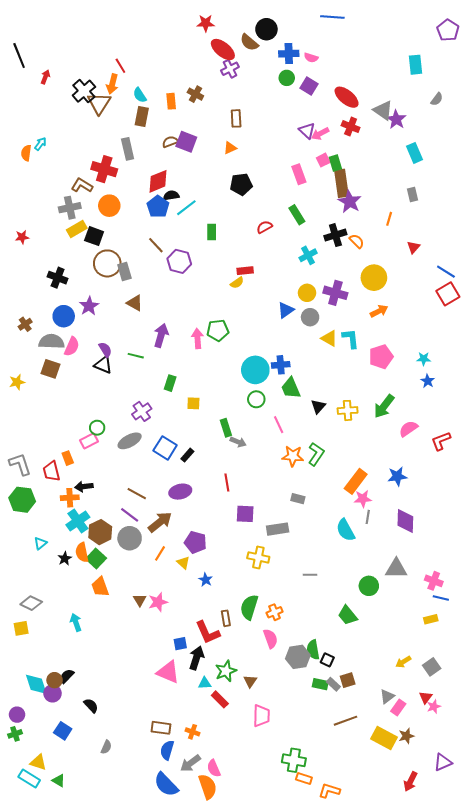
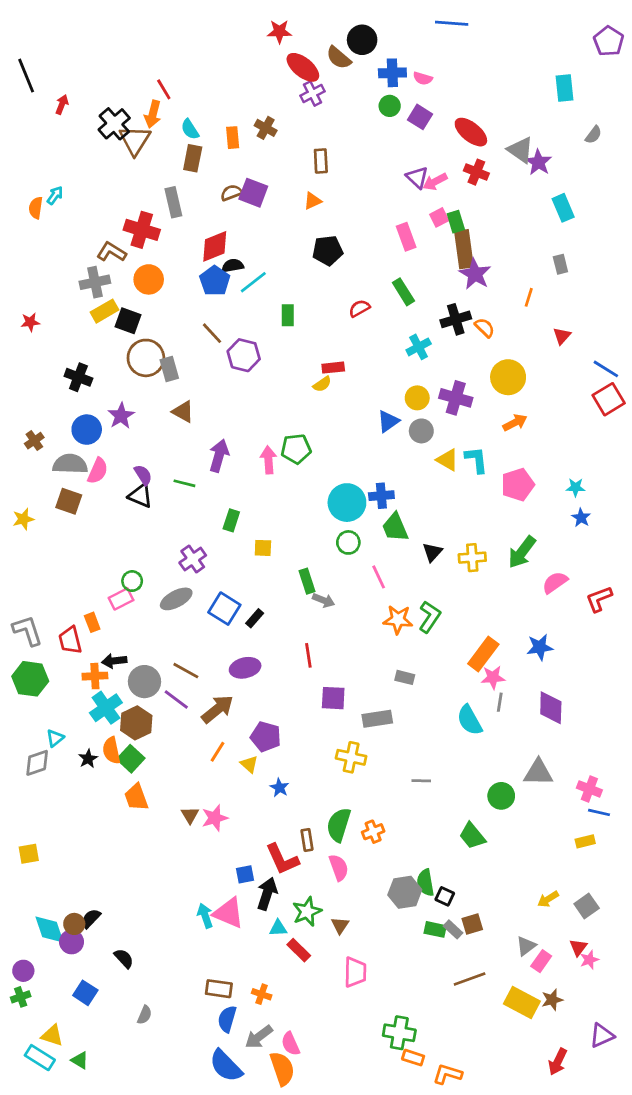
gray circle: (130, 538) -> (145, 682), moved
gray diamond: (31, 603) -> (37, 763), moved, turned -45
cyan arrow: (76, 622) -> (205, 916), moved
pink semicircle: (271, 639) -> (339, 867), moved

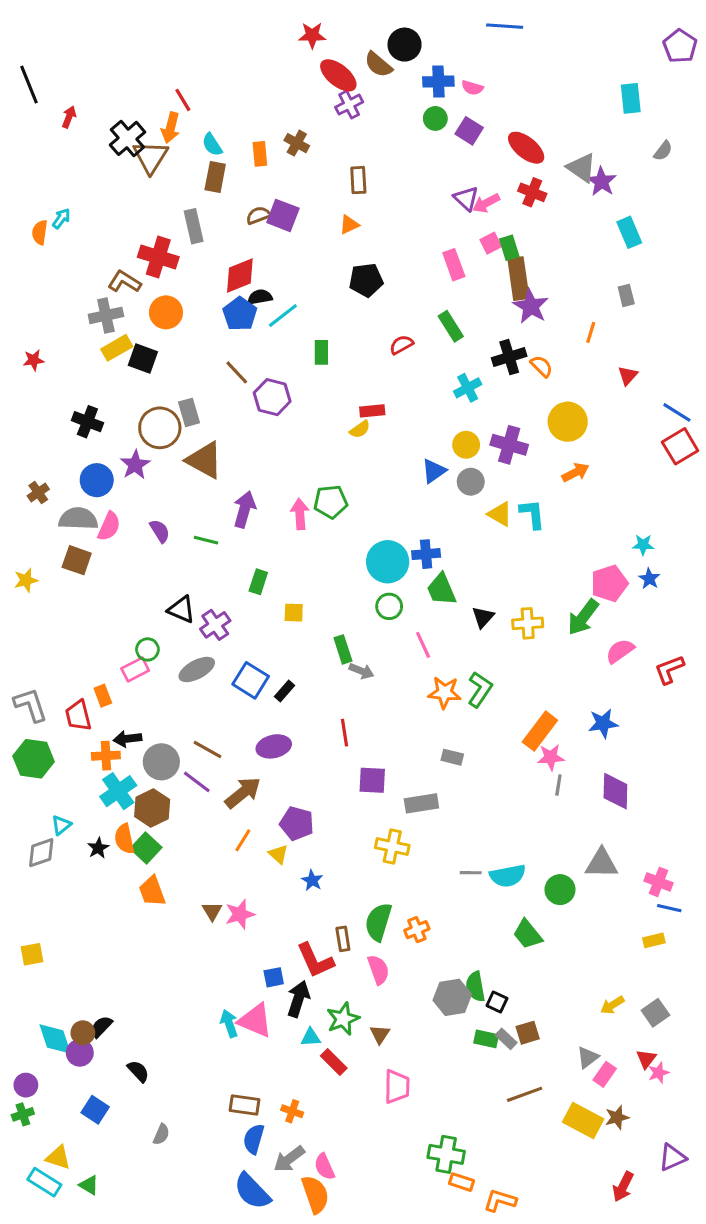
brown circle: (146, 358) -> (160, 428), moved
brown triangle: (183, 412) -> (204, 460), size x1.5
pink pentagon: (518, 485) -> (609, 583), moved
black triangle: (140, 496) -> (181, 609), moved
cyan semicircle: (470, 720) -> (508, 876), moved, turned -72

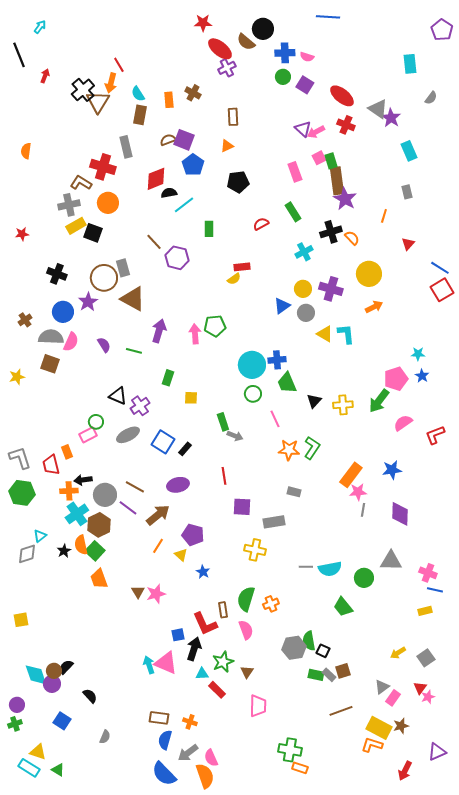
cyan arrow: (61, 219) -> (40, 27), moved
blue pentagon: (240, 314) -> (193, 165), moved
orange L-shape: (500, 1201) -> (372, 745), moved

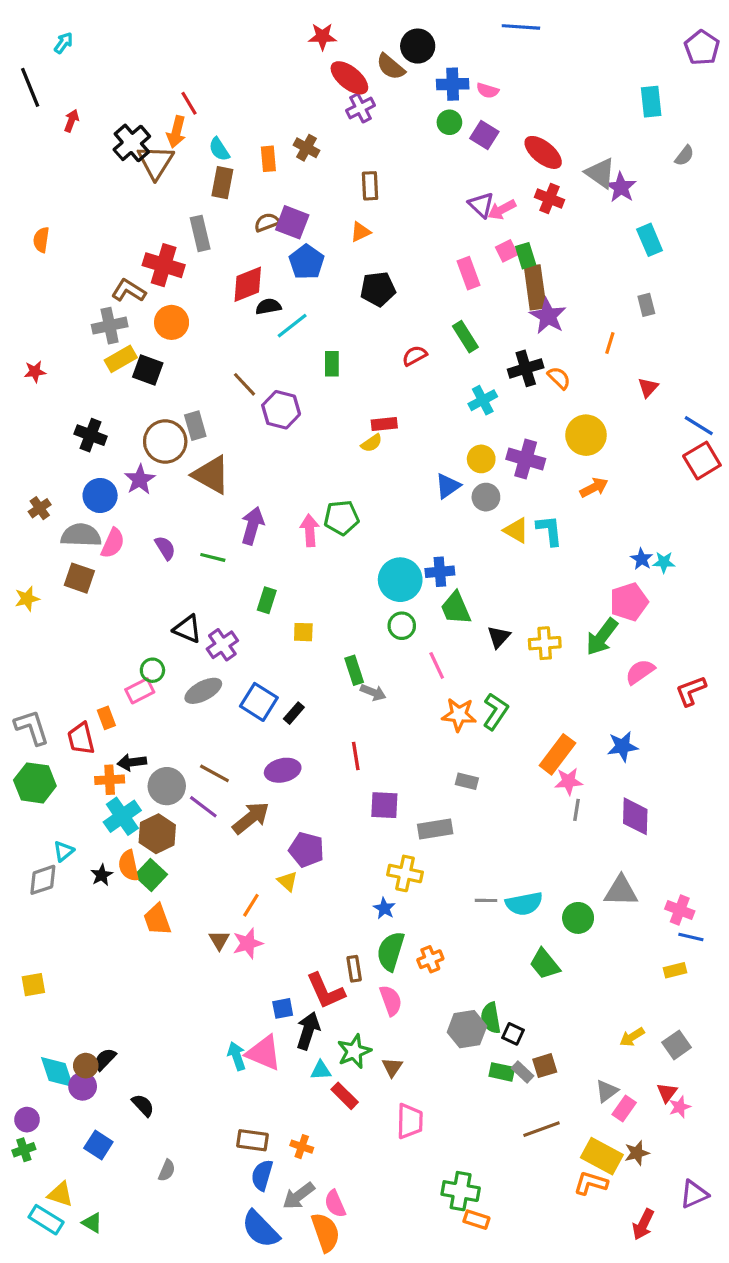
blue star: (422, 376) -> (642, 559), moved
orange line: (158, 546) -> (251, 905), moved
blue star: (203, 572) -> (384, 908), moved

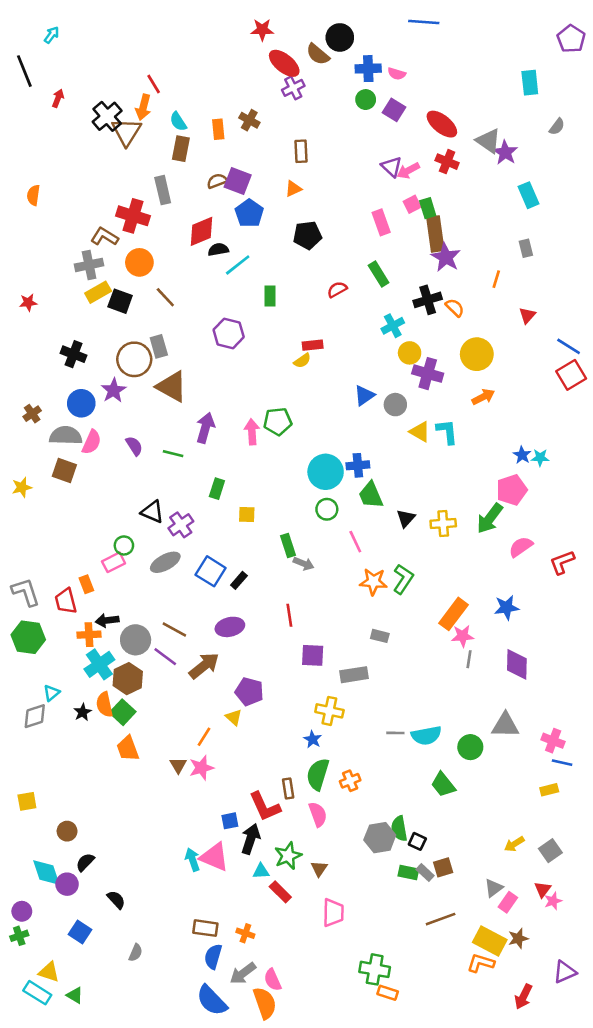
brown line: (245, 384) -> (165, 297), moved
yellow circle: (481, 459) -> (410, 353), moved
brown circle: (86, 1066) -> (67, 831), moved

